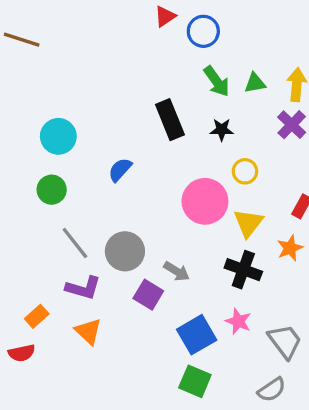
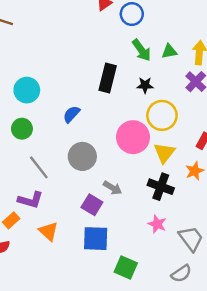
black rectangle: (170, 120) -> (108, 78), turned 36
yellow circle: (245, 171) -> (162, 115), size x1.6
gray circle: (125, 251) -> (82, 156), moved
purple L-shape: (83, 288) -> (30, 200), moved
blue square: (197, 335) -> (96, 239), moved, turned 32

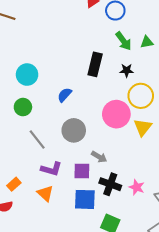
black cross: (161, 187) -> (110, 184), moved
purple L-shape: (30, 200) -> (51, 169), moved
purple square: (92, 205) -> (82, 171), turned -30

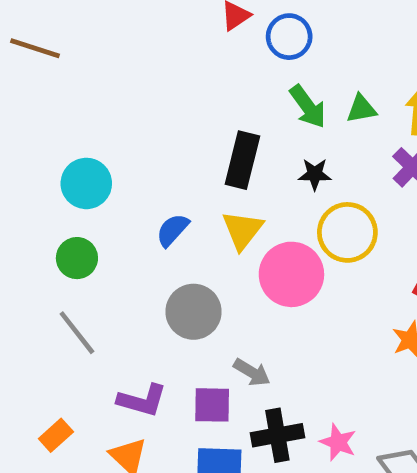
yellow triangle: (143, 127) -> (242, 230), moved
gray line: (37, 140) -> (77, 333), moved
black cross: (110, 184) -> (277, 435), turned -30

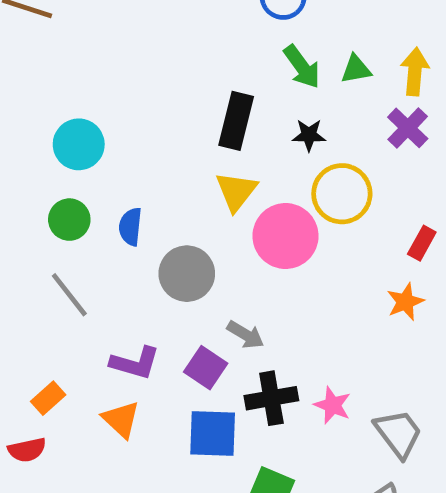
blue semicircle: (173, 230) -> (130, 227), moved, turned -36
purple square: (212, 405) -> (206, 368), turned 33

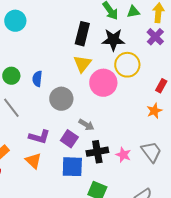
black star: (309, 135) -> (113, 40), size x1.6
cyan circle: (79, 144) -> (15, 21), moved
gray trapezoid: (398, 433) -> (151, 152), moved

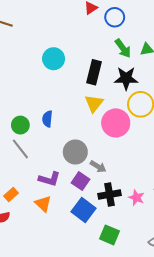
cyan circle: (15, 21) -> (54, 59), moved
green circle: (11, 76) -> (20, 125), moved
gray circle: (61, 99) -> (75, 152), moved
blue square: (72, 167) -> (84, 210), turned 35

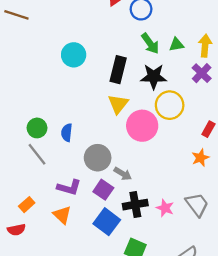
blue semicircle: (47, 119) -> (67, 133), moved

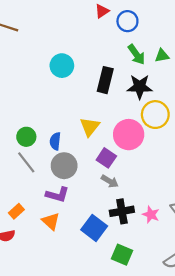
yellow triangle: (118, 104) -> (90, 127), moved
gray circle: (98, 158) -> (64, 166), moved
purple square: (103, 190) -> (106, 158), moved

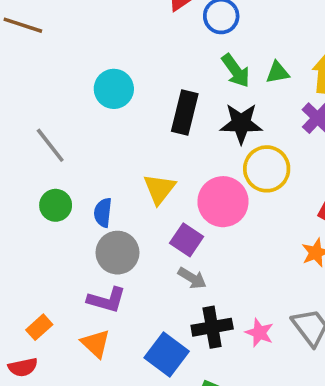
gray line: (26, 162) -> (50, 145), moved

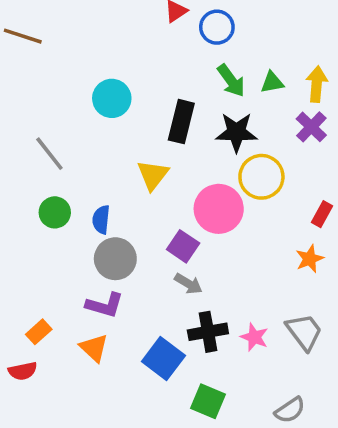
yellow triangle: (159, 189) -> (153, 175), moved

